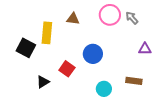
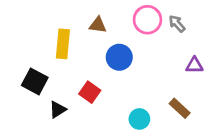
black square: (26, 48) -> (35, 81), moved
blue circle: (93, 54) -> (119, 57), moved
brown rectangle: (134, 81) -> (180, 108), turned 35

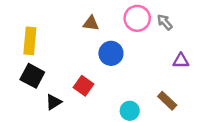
yellow rectangle: (63, 44) -> (30, 41), moved

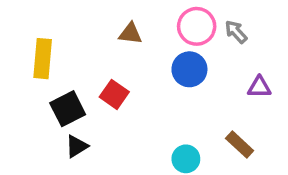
blue circle: (111, 53) -> (189, 69), moved
black square: (32, 76) -> (68, 109), moved, turned 35
red square: (84, 86) -> (114, 94), moved

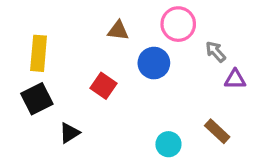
gray arrow: (236, 32) -> (216, 52), moved
blue circle: (189, 69) -> (154, 63), moved
black square: (68, 109) -> (37, 99), moved

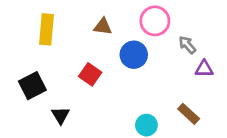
yellow rectangle: (39, 53) -> (46, 29), moved
black triangle: (69, 133) -> (61, 115), turned -30

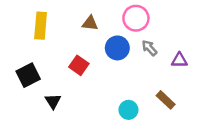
gray arrow: (187, 45) -> (150, 48), moved

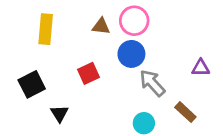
pink circle: (136, 18) -> (134, 21), moved
gray arrow: (150, 48) -> (152, 83), moved, size x1.5
red square: (79, 65) -> (88, 73), turned 30

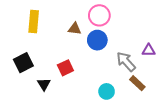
brown triangle: (101, 26) -> (75, 29), moved
red square: (88, 73) -> (65, 68), moved
gray arrow: (152, 83) -> (126, 62), moved

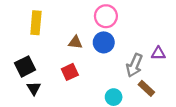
brown triangle: (75, 29) -> (75, 42), moved
gray arrow: (126, 62) -> (134, 65), turned -115
black triangle: (44, 84) -> (34, 88), moved

